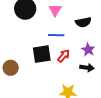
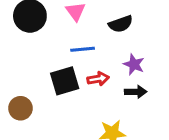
red arrow: (64, 56) -> (98, 79), turned 48

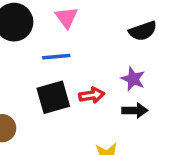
black semicircle: (121, 24) -> (143, 31), moved
blue line: (83, 49) -> (56, 57), moved

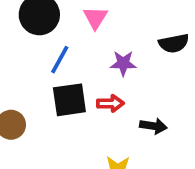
blue line: (56, 57) -> (60, 60), moved, turned -64
purple star: (133, 79) -> (123, 63), moved, turned -30

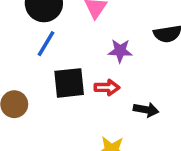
blue line: (60, 60) -> (46, 44), moved

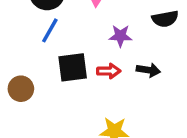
black arrow: (146, 110) -> (148, 70), moved

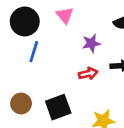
black square: (73, 67) -> (58, 107), moved

